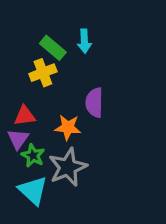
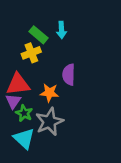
red triangle: (25, 116) -> (18, 84), size x1.5

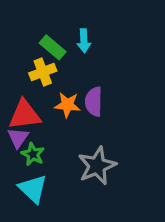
orange star: (49, 93) -> (67, 105), moved
gray star: (49, 122) -> (97, 166), moved

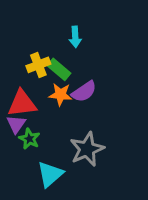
green rectangle: (53, 47) -> (59, 69), moved
purple semicircle: (94, 102) -> (84, 92), turned -125
cyan triangle: (33, 189) -> (50, 174), moved, turned 36

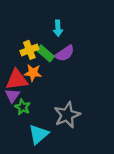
purple semicircle: (84, 92) -> (65, 53), moved
orange star: (60, 95) -> (33, 73), moved

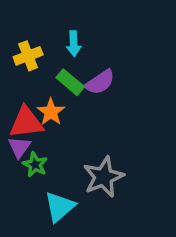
cyan arrow: (58, 28) -> (74, 44), moved
yellow cross: (29, 50) -> (28, 56), moved
orange star: (33, 73) -> (51, 112), turned 30

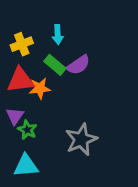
orange star: (51, 112) -> (40, 88), turned 30
red triangle: (26, 122) -> (20, 80), moved
cyan triangle: (60, 207) -> (26, 166), moved, turned 36

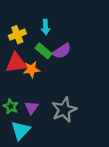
purple triangle: (15, 116) -> (31, 108), moved
green star: (27, 130) -> (11, 106), moved
cyan triangle: (26, 166) -> (21, 130), turned -42

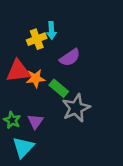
yellow cross: (17, 35) -> (37, 39), moved
green rectangle: (43, 51) -> (59, 88), moved
gray star: (64, 110) -> (76, 108), moved

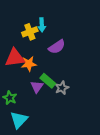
green rectangle: (59, 88) -> (48, 81), moved
gray star: (76, 108) -> (62, 88), size x0.6
purple triangle: (35, 121) -> (37, 87), moved

